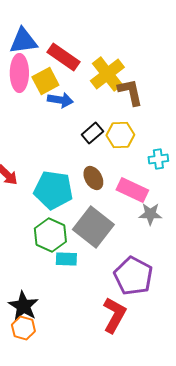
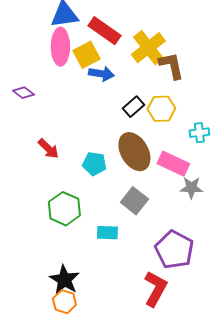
brown ellipse: (93, 178) -> (134, 152), size x1.6
cyan pentagon: (53, 190) -> (94, 164), size x0.6
gray square: (93, 227) -> (134, 201), size x0.7
green hexagon: (50, 235) -> (64, 209), moved

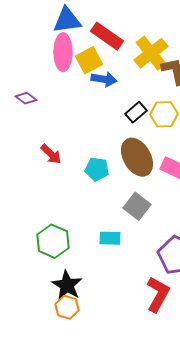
green hexagon: (64, 209) -> (53, 241), moved

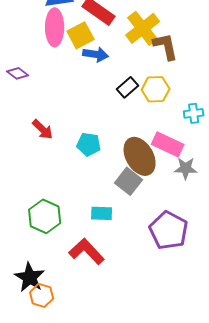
brown ellipse: (137, 157) -> (140, 156), moved
black star: (67, 285) -> (30, 277), moved
red L-shape: (158, 294) -> (87, 251), moved, turned -72
orange hexagon: (67, 307) -> (42, 295), moved

